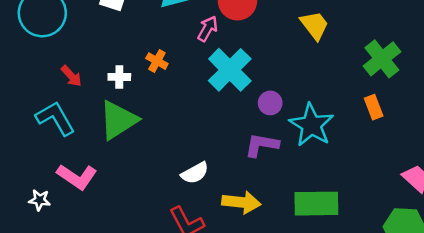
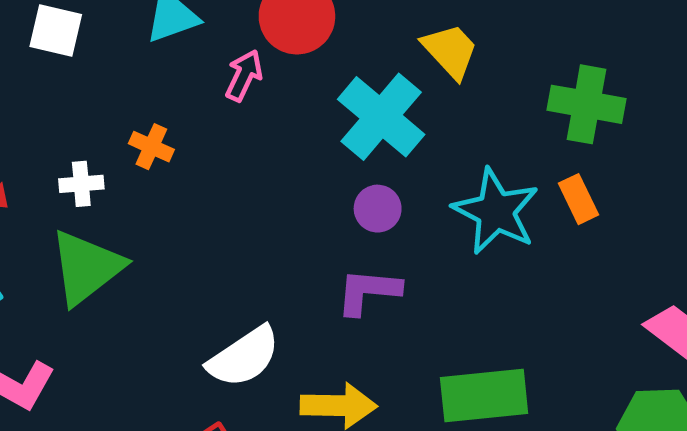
green cross: (382, 59) -> (586, 104), turned -36
cyan cross: (230, 70) -> (381, 117), moved
cyan star: (311, 125) -> (496, 211), moved
white semicircle: (195, 173) -> (244, 357), size x1.4

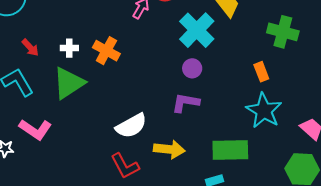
orange cross: (151, 147) -> (106, 51), moved, size x1.5
orange rectangle: (578, 199) -> (261, 72), moved
cyan star: (496, 211) -> (264, 111), moved

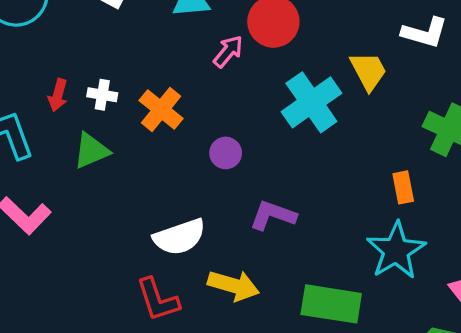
red arrow: (30, 48) -> (58, 95), moved, turned 48
purple circle: (192, 68) -> (226, 153), moved
green triangle: (69, 83) -> (91, 151), size x0.7

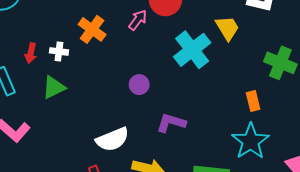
orange cross: (161, 110) -> (92, 29), moved

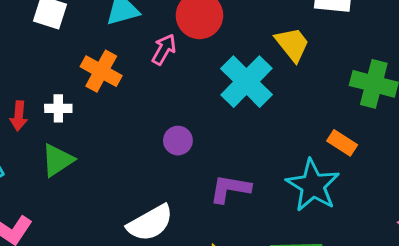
orange rectangle: (253, 101) -> (342, 143), turned -36
cyan star: (251, 141) -> (313, 185), moved

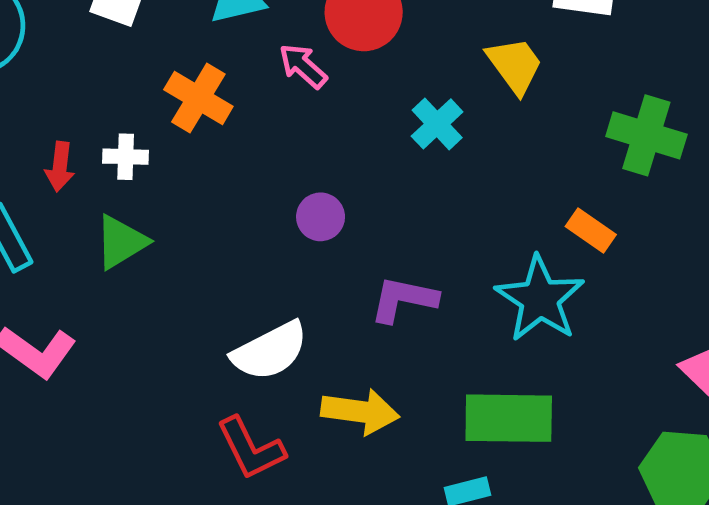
pink arrow: (164, 49) -> (303, 66), turned -80
cyan cross: (247, 82) -> (437, 124), size x0.6

